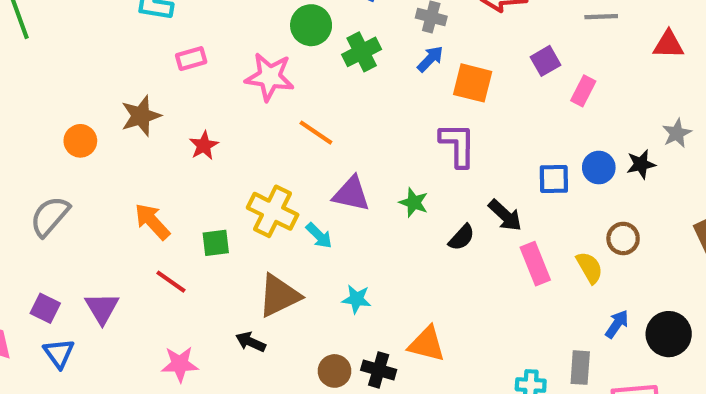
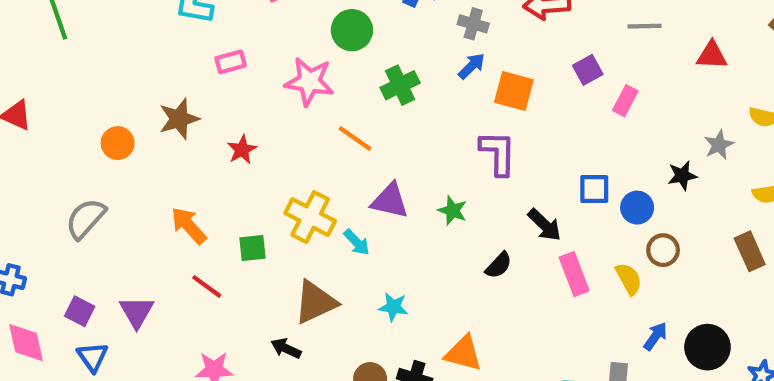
green cross: (362, 52) -> (400, 85), moved
blue circle: (599, 168) -> (637, 208), moved
black semicircle: (462, 237) -> (499, 265), moved

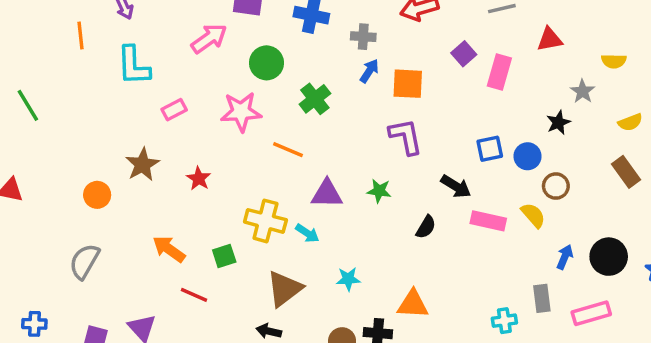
red triangle: (712, 55) -> (550, 39), moved
pink rectangle: (625, 101) -> (499, 72), size x1.4
pink rectangle: (574, 274) -> (488, 221), turned -44

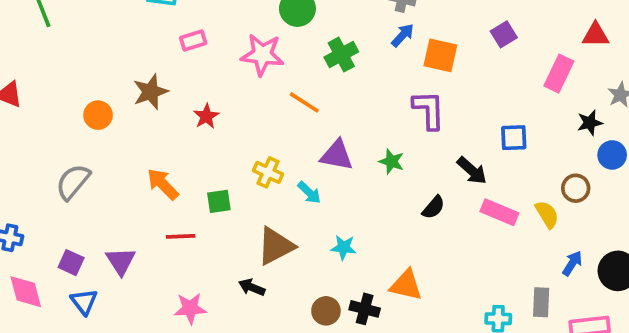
pink rectangle: (499, 72) -> (559, 74), moved
blue circle: (528, 156) -> (612, 155), moved
yellow cross: (265, 221) -> (268, 172), size x0.7
red line: (194, 295) -> (181, 236), turned -36

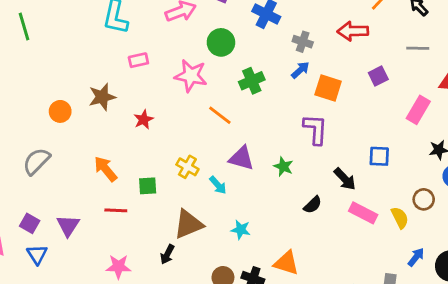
black arrow: (252, 287) -> (167, 254), turned -90

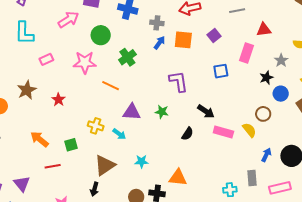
orange square: (328, 88) -> (183, 40), moved
blue square: (379, 156) -> (221, 71), moved

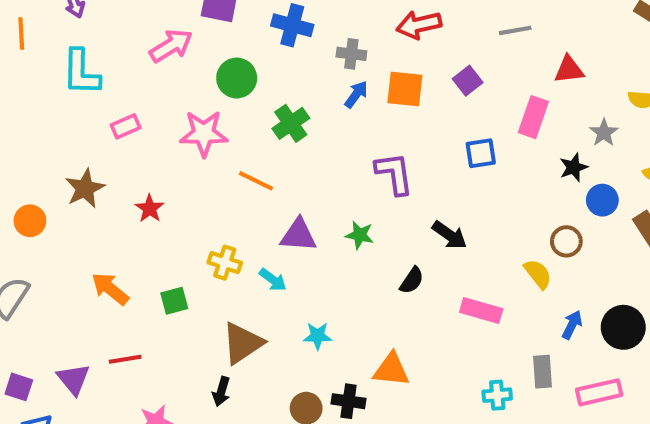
pink rectangle: (223, 132) -> (481, 310), moved
red line: (53, 166) -> (125, 359), moved

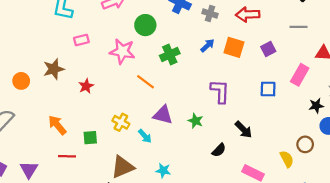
gray cross: (351, 54) -> (210, 14), moved
red line: (125, 359) -> (67, 156), moved

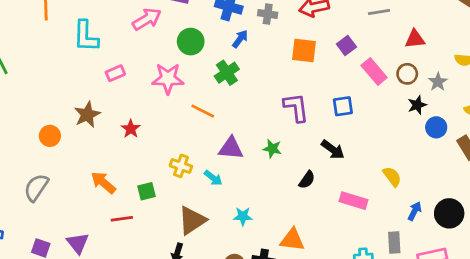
blue arrow: (207, 45) -> (240, 39), moved
pink rectangle: (300, 75) -> (374, 72), moved, turned -60
blue square: (268, 89) -> (343, 106), moved
brown circle: (305, 144) -> (407, 74), moved

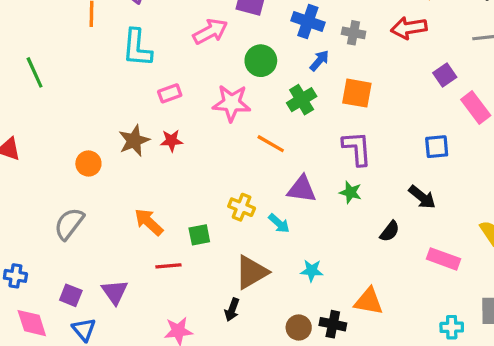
orange square: (304, 51) -> (357, 93), moved
purple L-shape: (296, 107) -> (357, 148), moved
red star: (131, 129) -> (171, 141), moved, turned 30

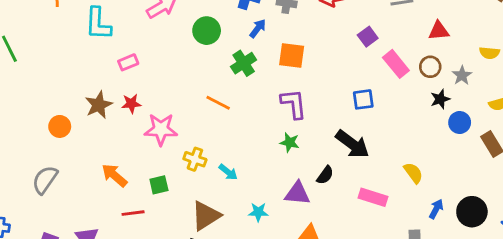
pink star: (232, 103) -> (161, 129), moved
purple triangle: (302, 189) -> (297, 193), moved
black arrow: (422, 197) -> (352, 144), size x1.4

